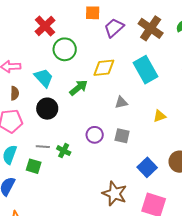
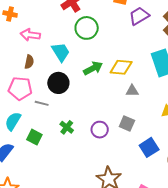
yellow diamond: (104, 68) -> (121, 67), moved
purple circle: (95, 135) -> (100, 130), moved
gray line: (43, 147) -> (42, 103), moved
blue square: (147, 167) -> (149, 147), moved

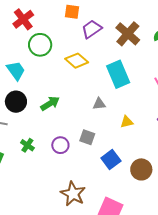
yellow diamond: (121, 67) -> (77, 61), moved, turned 40
green arrow: (93, 68) -> (50, 103), moved
gray triangle: (132, 91) -> (99, 104), moved

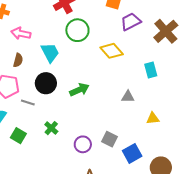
cyan rectangle: (118, 74) -> (151, 70), size x0.6
gray square: (87, 137) -> (109, 139), moved
purple circle: (60, 145) -> (83, 144), moved

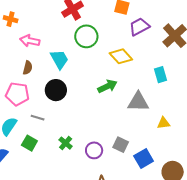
green arrow: (79, 90) -> (107, 86), moved
gray triangle: (128, 97) -> (138, 102), size x1.6
gray line: (28, 102) -> (38, 118), moved
green cross: (51, 128) -> (66, 143), moved

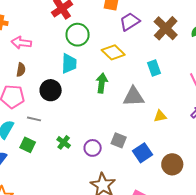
cyan trapezoid: (59, 59) -> (69, 64), moved, turned 35
green arrow: (107, 86) -> (102, 83), turned -54

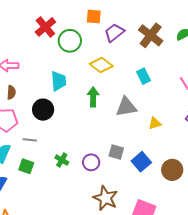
green circle: (78, 35) -> (70, 41), moved

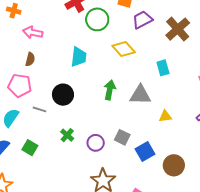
green arrow: (93, 97) -> (110, 90), moved
black circle: (43, 110) -> (63, 95), moved
green square: (26, 166) -> (30, 148), moved

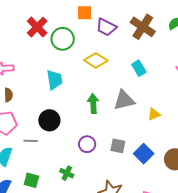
purple trapezoid: (142, 20) -> (106, 27), turned -110
green cross: (67, 135) -> (67, 173), moved
purple circle: (96, 143) -> (87, 144), moved

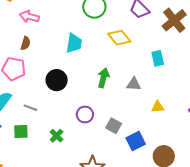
gray triangle: (124, 100) -> (134, 84), size x0.7
gray line: (31, 141) -> (30, 108), moved
green square: (31, 180) -> (21, 132), turned -35

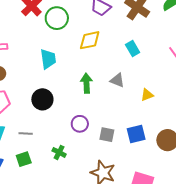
yellow diamond: (119, 38) -> (90, 40), turned -45
gray triangle: (134, 84) -> (117, 80), turned 35
gray square: (114, 126) -> (107, 135), moved
blue square: (136, 141) -> (136, 134), turned 30

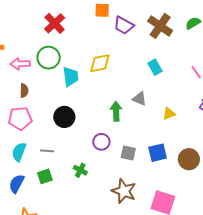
green circle: (57, 18) -> (49, 58), moved
yellow diamond: (90, 40) -> (100, 63), moved
green arrow: (86, 83) -> (116, 111), moved

